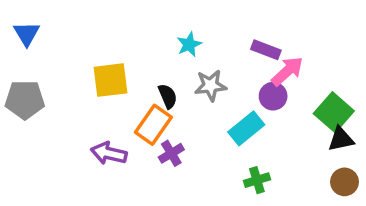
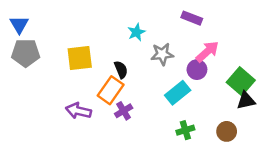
purple rectangle: (266, 50) -> (192, 18), moved
gray star: (211, 85) -> (162, 54), moved
gray pentagon: (25, 100) -> (26, 53), moved
brown circle: (344, 182) -> (227, 131), moved

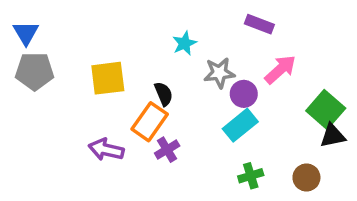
purple circle: (197, 70) -> (244, 94), moved

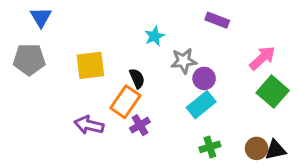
blue triangle: (26, 33) -> (41, 17), moved
pink arrow: (280, 69) -> (262, 58), moved
black triangle: (333, 136) -> (275, 150), moved

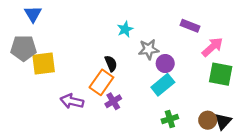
purple rectangle: (217, 20) -> (190, 26), moved
yellow square: (90, 65) -> (44, 63), moved
green square: (273, 92) -> (221, 74), turned -30
black triangle: (275, 150) -> (223, 121), turned -36

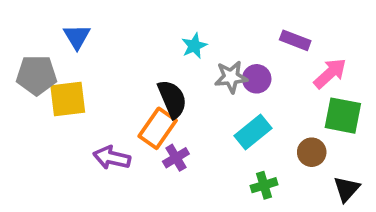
blue triangle: (33, 14) -> (77, 37), moved
black semicircle: (111, 63) -> (172, 99), size x1.5
purple circle: (165, 63) -> (257, 79), moved
brown circle: (208, 120) -> (312, 152), moved

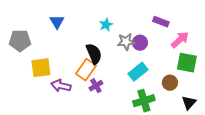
blue triangle: (77, 37) -> (57, 22), moved
yellow square: (68, 99) -> (41, 68), moved
green cross: (264, 185) -> (144, 101), size x1.5

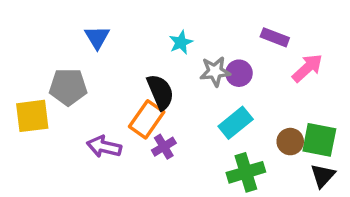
gray pentagon: (20, 41) -> (68, 87), moved
green square: (187, 63) -> (319, 140), moved
yellow square: (41, 68) -> (32, 116), moved

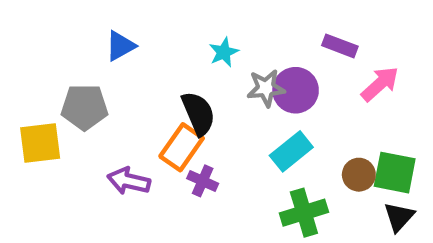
blue triangle: (97, 37) -> (120, 46), turned 32
purple circle: (239, 73) -> (296, 90), size x1.4
purple cross: (164, 147) -> (203, 181), turned -35

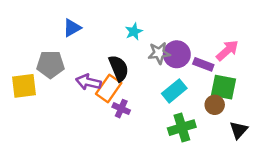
purple rectangle: (340, 46) -> (203, 64), moved
green square: (395, 173) -> (224, 87), moved
purple arrow: (129, 181) -> (88, 82), moved

